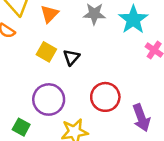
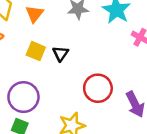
purple circle: (49, 99) -> (23, 97), moved

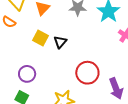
purple circle: (23, 97) -> (27, 74), size x0.7

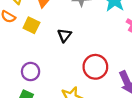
yellow square: (41, 38) -> (31, 25), moved

